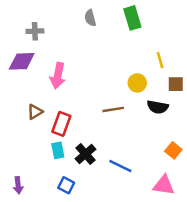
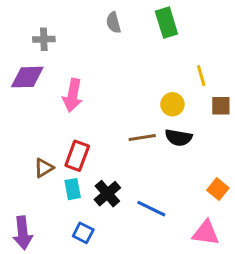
black semicircle: (158, 107) -> (179, 138), moved
brown triangle: (35, 112) -> (44, 168), moved
purple arrow: (18, 185) -> (23, 233), size x1.5

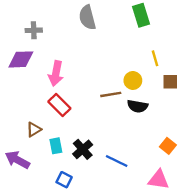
gray semicircle: (113, 23) -> (87, 17), size x1.5
green rectangle: (166, 23) -> (141, 15), moved
brown line: (142, 138) -> (111, 94), moved
red rectangle: (77, 156) -> (59, 105), moved, turned -65
purple arrow: (23, 233) -> (17, 160), moved, turned 125

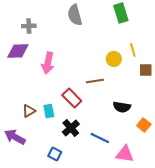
yellow circle: (133, 80) -> (114, 59), moved
red rectangle: (59, 105) -> (72, 98), moved
black semicircle: (138, 106) -> (122, 107), moved
cyan rectangle: (56, 146) -> (49, 111), moved
pink triangle: (159, 180) -> (125, 154), moved

